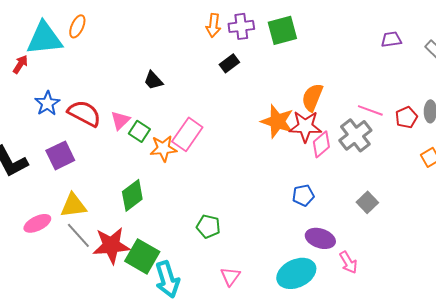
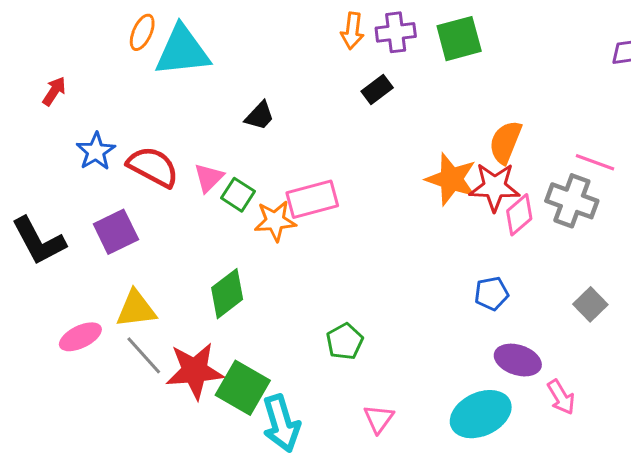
cyan triangle: (44, 38) -> (182, 51), moved
black trapezoid: (153, 80) -> (260, 116), turned -95
pink rectangle: (187, 134) -> (312, 199), turned 40
gray cross: (355, 135) -> (572, 201), turned -32
green pentagon: (208, 226) -> (345, 341), turned 30

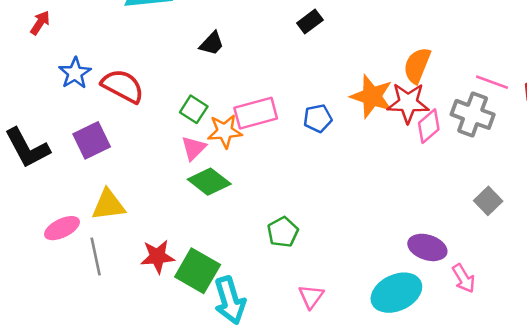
pink triangle: (209, 178) -> (194, 148), moved
green diamond: (227, 294) -> (209, 182), moved, turned 75
blue pentagon: (491, 294) -> (318, 118), moved
gray line: (144, 355) -> (96, 256), moved, turned 30
red star: (195, 371) -> (158, 256), size x0.7

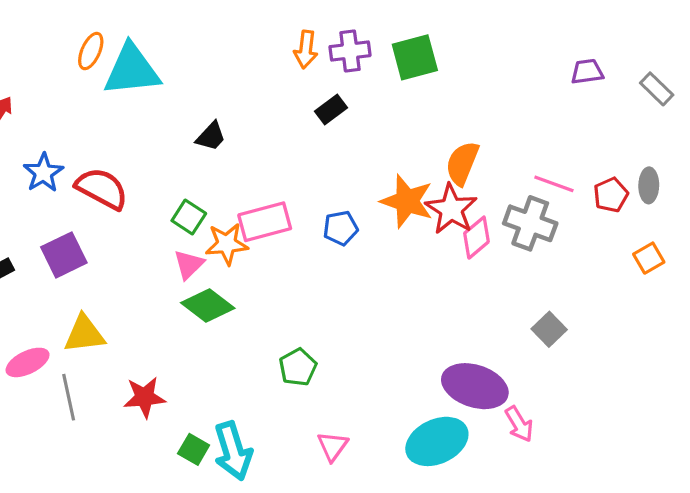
red star: (408, 103) -> (451, 209), turned 30
purple ellipse: (427, 247) -> (475, 386), size x1.4
green square: (198, 271) -> (194, 449), moved, size x0.6

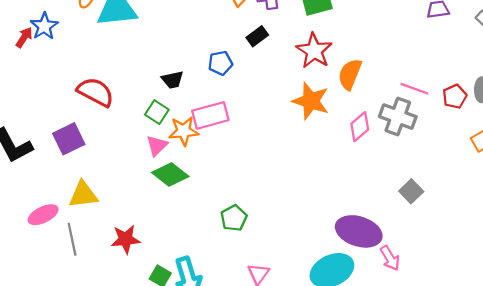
black trapezoid: (211, 136) -> (172, 80), moved, turned 35
blue star: (43, 173) -> (44, 26), moved
red star: (451, 209) -> (314, 51), moved
blue pentagon: (341, 228) -> (220, 63), moved

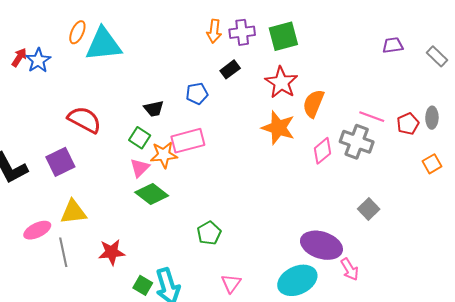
red arrow: (24, 37) -> (19, 57), moved

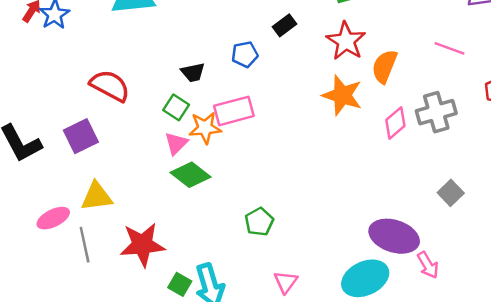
pink line: (372, 117) -> (450, 48), moved
gray cross: (357, 142) -> (436, 112), turned -36
red star: (112, 252) -> (142, 245), size x1.4

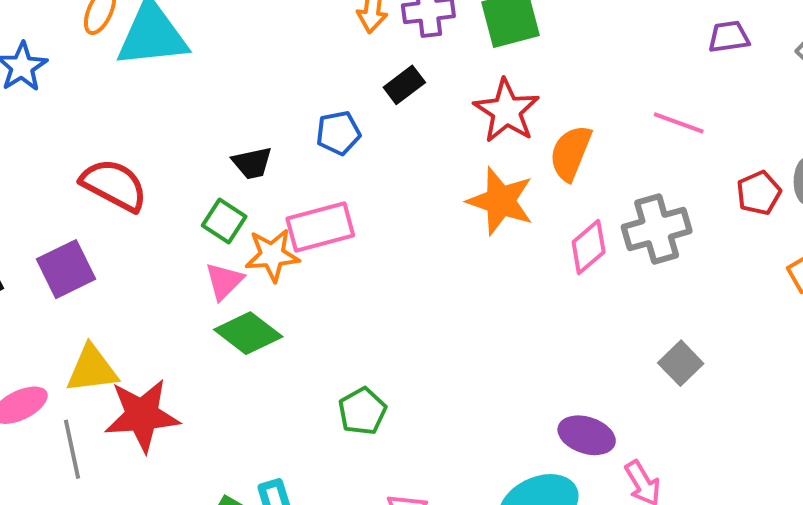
purple ellipse: (394, 236) -> (587, 435), size x0.7
red star: (142, 245) -> (142, 415), moved

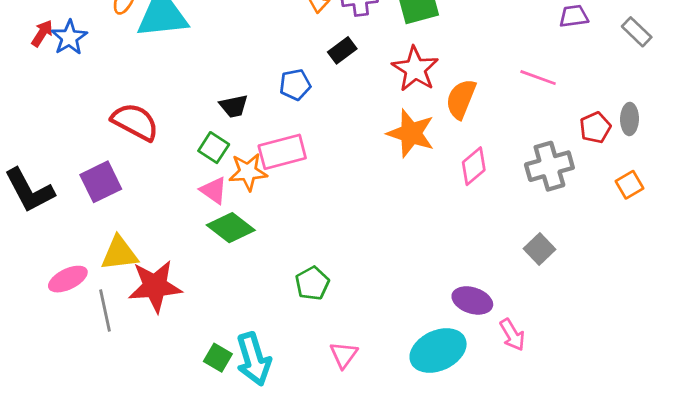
gray cross: (657, 229) -> (549, 166), moved
pink triangle: (224, 281) -> (214, 190), turned -40

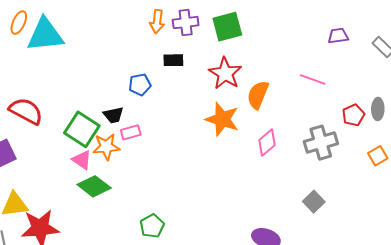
black rectangle: (342, 50) -> (173, 60), turned 36
black trapezoid: (234, 106) -> (113, 115), moved
green square: (214, 148) -> (82, 129), size x1.6
pink rectangle: (282, 152) -> (131, 132), size x0.6

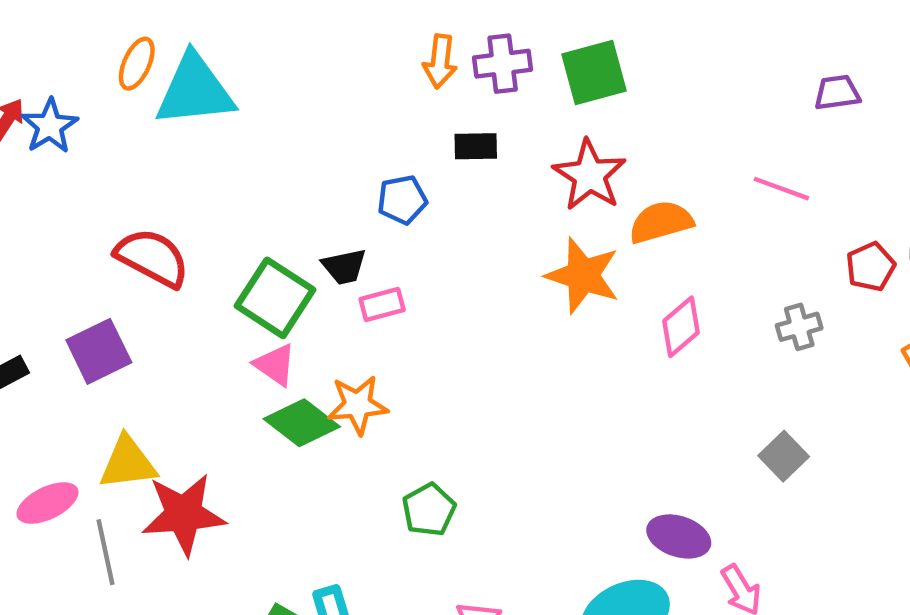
orange semicircle: (258, 95) -> (661, 222), turned 52
gray cross: (321, 143) -> (799, 327), size x0.6
orange star: (106, 147) -> (358, 405), moved

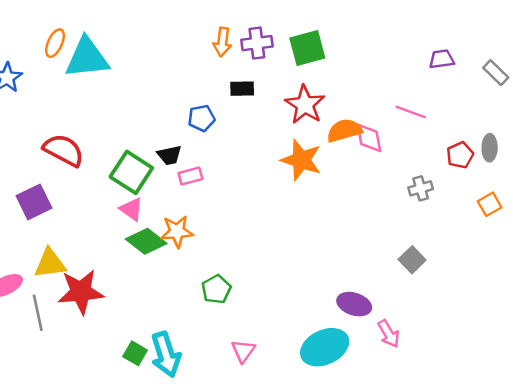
pink diamond: (681, 327) -> (369, 138), moved, turned -60

